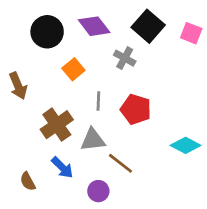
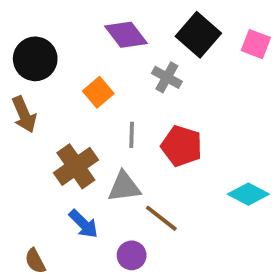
black circle: (47, 32) -> (35, 59), moved
brown semicircle: (28, 181) -> (35, 261), moved

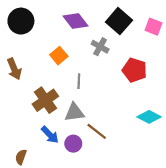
black circle: (35, 59) -> (21, 21), moved
red pentagon: (182, 146) -> (135, 70), moved
purple circle: (132, 255) -> (73, 144), moved
brown semicircle: (35, 261) -> (21, 157), turned 48

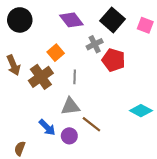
gray cross: (100, 47) -> (95, 44), turned 35
red pentagon: (135, 70) -> (114, 60), moved
brown cross: (45, 100) -> (41, 77), moved

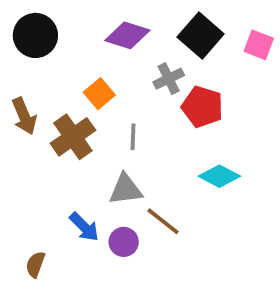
purple diamond: (71, 20) -> (127, 35), turned -35
cyan diamond: (141, 111) -> (219, 176), moved

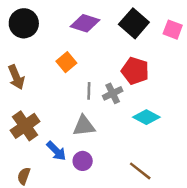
gray cross: (169, 79) -> (113, 93), moved
brown cross: (73, 137) -> (25, 126), moved
brown line: (163, 221) -> (140, 171), moved

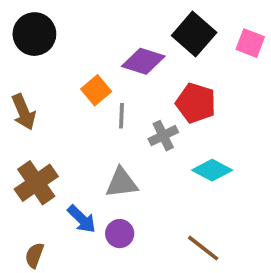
purple diamond: (85, 23) -> (143, 61), moved
gray line: (89, 91) -> (121, 116), moved

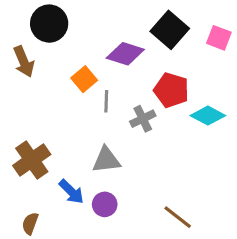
black circle: (34, 34) -> (49, 24), moved
brown arrow: (24, 112) -> (24, 62), moved
cyan diamond: (212, 170) -> (208, 116), moved

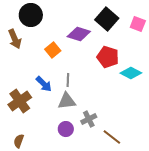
gray line: (106, 101) -> (68, 80), moved
gray cross: (143, 119) -> (89, 119), moved
blue arrow: (71, 192) -> (44, 84), moved

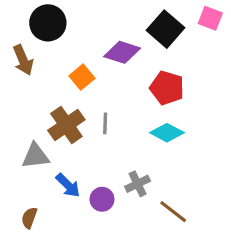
pink square: (138, 24) -> (210, 18), moved
cyan diamond: (131, 73) -> (167, 133), moved
blue arrow: (44, 84) -> (68, 185), moved
brown cross: (20, 101) -> (66, 125), moved
gray triangle: (67, 101) -> (35, 156), moved

